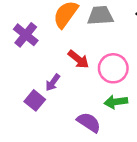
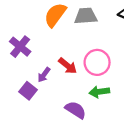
purple cross: (26, 35) -> (20, 47), moved
red arrow: (78, 59) -> (68, 66), moved

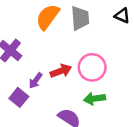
gray trapezoid: (86, 16) -> (80, 18), turned 90
red arrow: (68, 66) -> (61, 71), turned -60

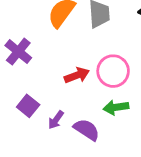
purple arrow: (36, 81) -> (56, 120), moved

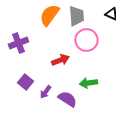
purple cross: (18, 52) -> (18, 43), turned 30
pink circle: (113, 71) -> (86, 40), moved

